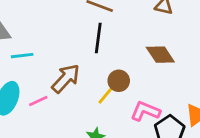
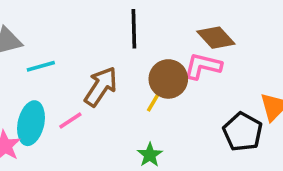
brown circle: (119, 81) -> (168, 79), size x1.4
pink L-shape: (145, 111) -> (203, 66), moved

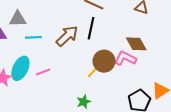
brown arrow: (101, 87) -> (67, 36), moved

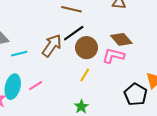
black line: (91, 28) -> (74, 33), turned 55
brown circle: (104, 61) -> (87, 48), moved

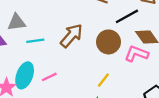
black line: (74, 33) -> (127, 16), moved
yellow line: (85, 75) -> (103, 80), moved

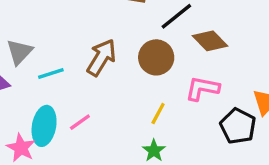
gray triangle: (16, 22) -> (19, 52), turned -30
pink L-shape: (136, 54) -> (202, 88), moved

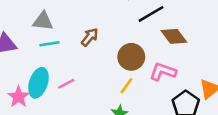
gray triangle: (19, 52) -> (43, 21), moved, turned 45
brown circle: (156, 57) -> (131, 57), moved
brown arrow: (102, 58) -> (90, 37), size x0.7

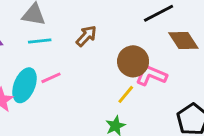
pink L-shape: (163, 72) -> (151, 75), moved
pink line: (66, 84) -> (51, 78), moved

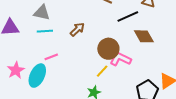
cyan ellipse: (24, 85) -> (37, 76), moved

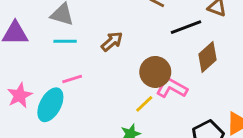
brown diamond: (144, 36) -> (207, 57), turned 75

